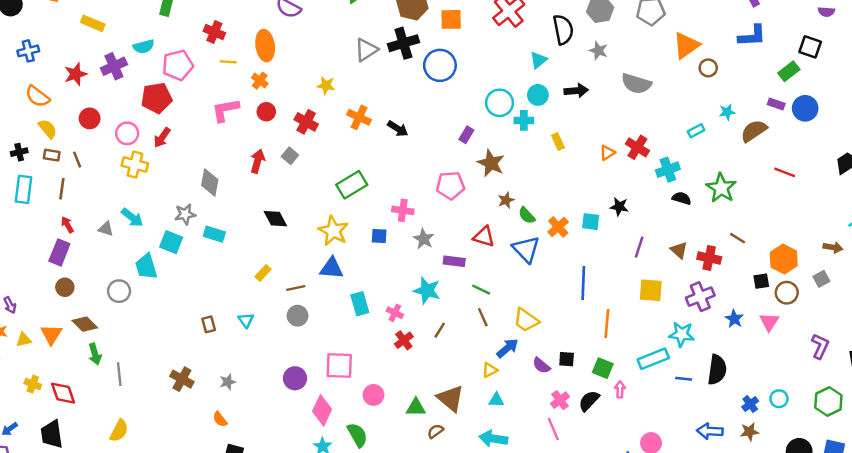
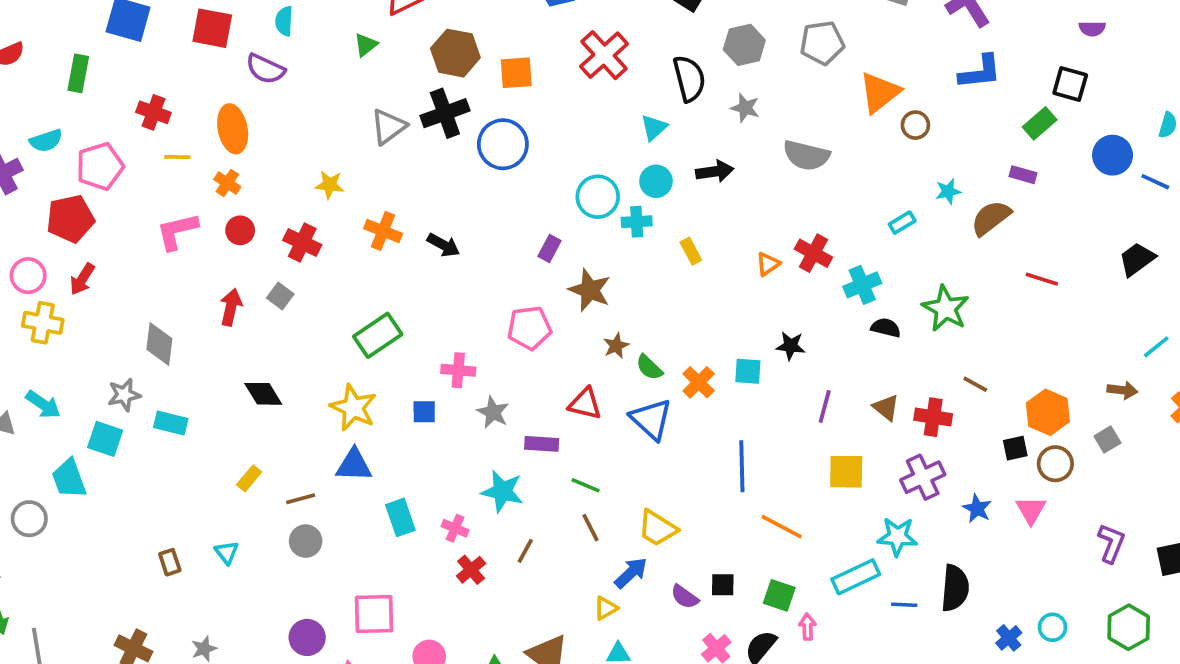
blue circle: (805, 108) -> (1113, 155), moved
orange line: (607, 324) -> (782, 527), turned -64

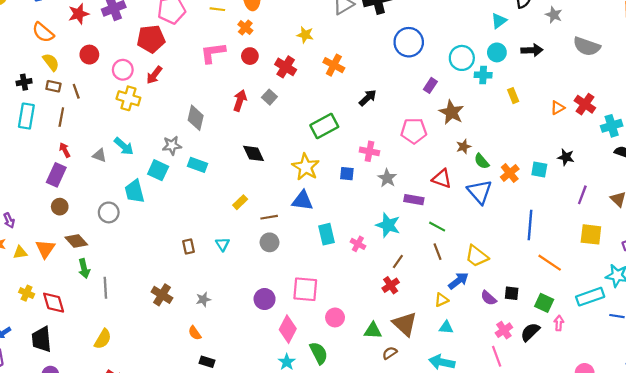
blue circle: (503, 144) -> (409, 42), moved
black arrow: (444, 245) -> (368, 98), moved, turned -78
red cross: (471, 570) -> (391, 285), moved

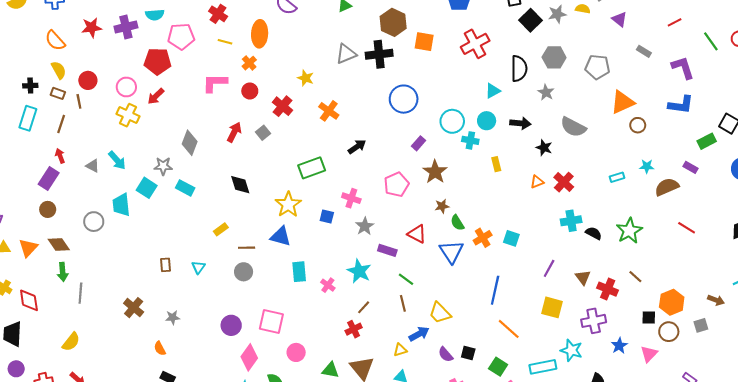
red circle: (89, 55) -> (88, 80), moved
cyan cross: (612, 126) -> (571, 221), moved
pink pentagon: (414, 131) -> (396, 185), turned -30
black star: (566, 157) -> (544, 148), moved

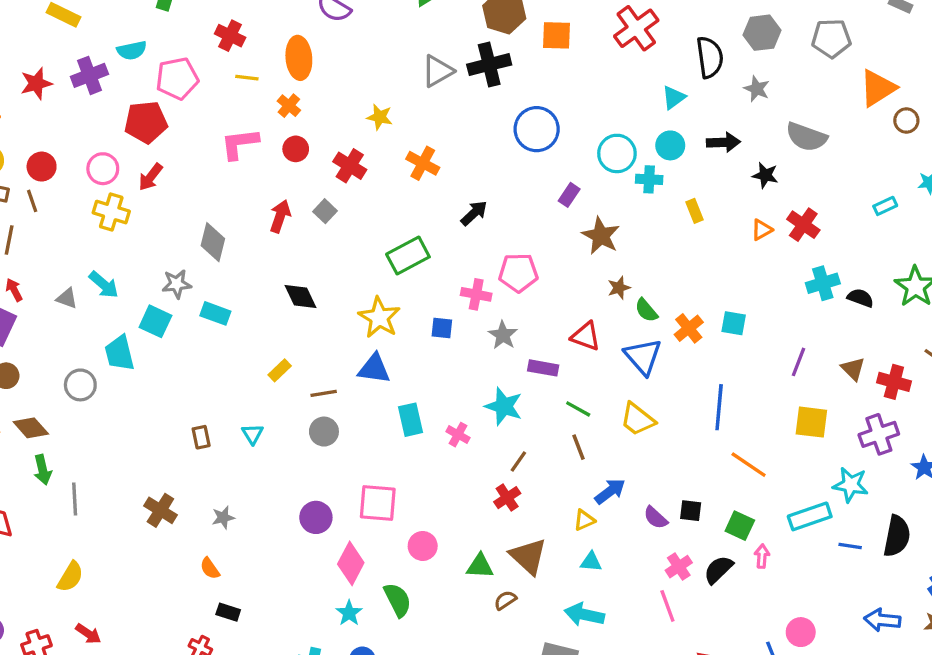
pink pentagon: (396, 185) -> (518, 273), moved, turned 30
yellow trapezoid: (440, 313) -> (637, 419), moved

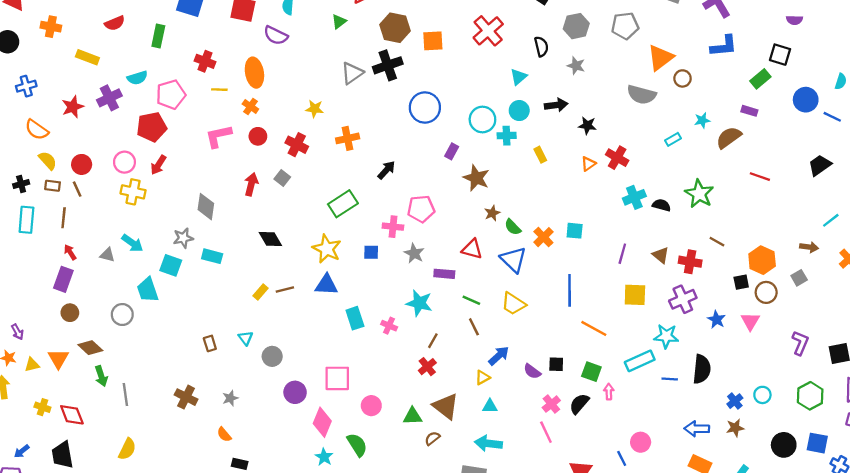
black semicircle: (710, 57) -> (541, 47), size x0.7
gray semicircle: (806, 137) -> (642, 95), moved
orange cross: (423, 163) -> (348, 138), turned -35
brown line: (324, 393) -> (285, 289), moved
gray circle: (324, 432) -> (272, 356), moved

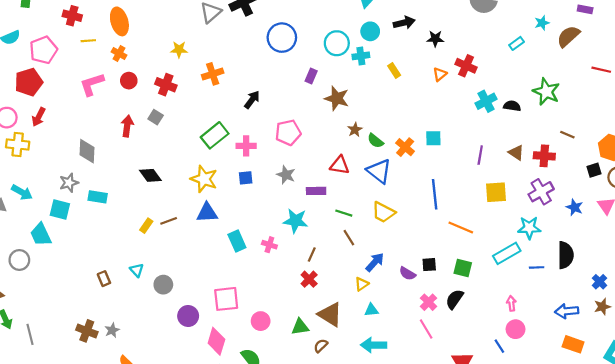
pink cross: (393, 227) -> (246, 146), moved
pink arrow: (609, 392) -> (511, 303), moved
gray star: (230, 398) -> (112, 330), moved

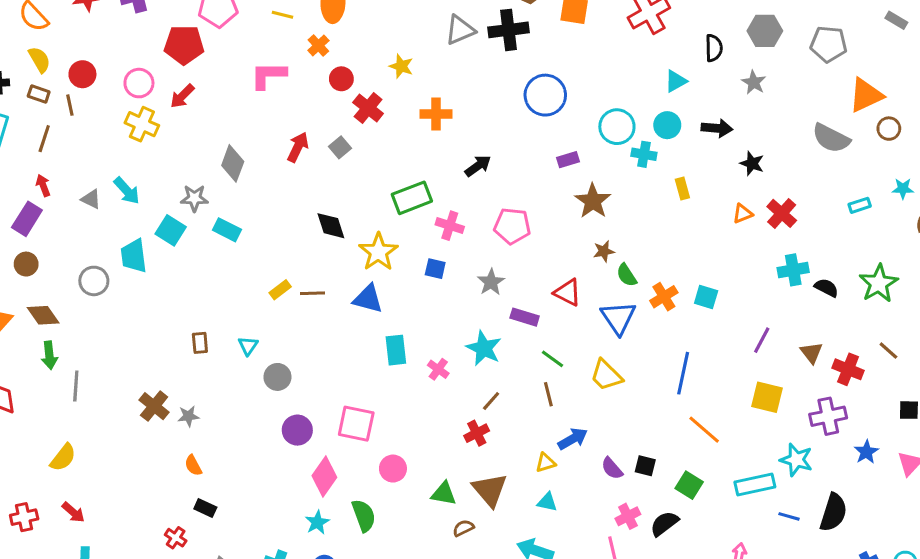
purple rectangle: (311, 76) -> (568, 160), turned 32
red circle: (129, 81) -> (341, 79), moved
black diamond: (150, 175) -> (331, 226), moved

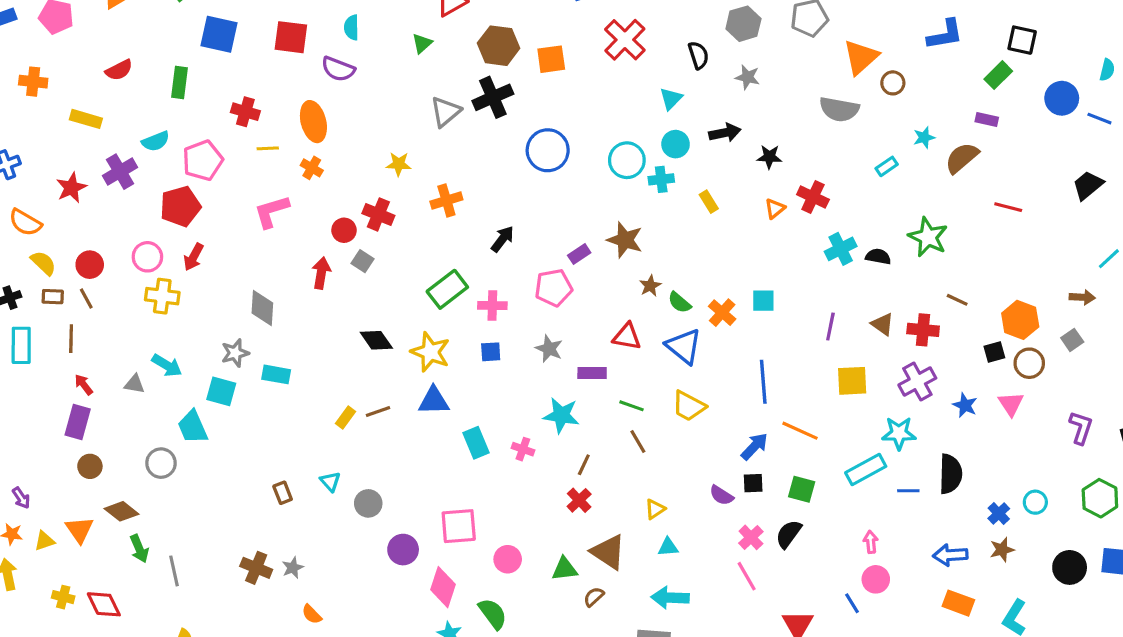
red circle: (341, 79) -> (344, 230), moved
purple rectangle: (568, 160) -> (579, 254), moved
blue arrow: (573, 439) -> (755, 446), moved

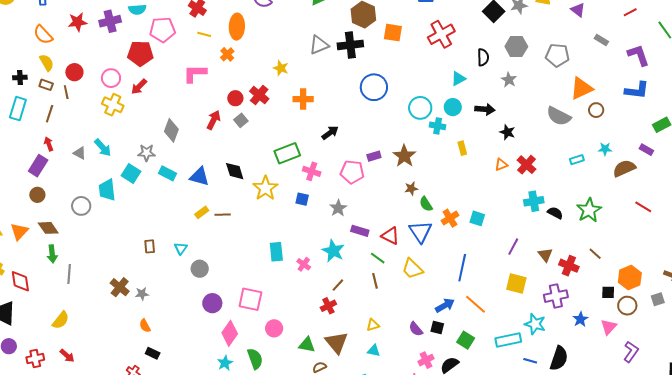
red triangle: (627, 337) -> (390, 236), moved
blue triangle: (434, 401) -> (199, 176), moved
purple L-shape: (1081, 428) -> (631, 352), moved

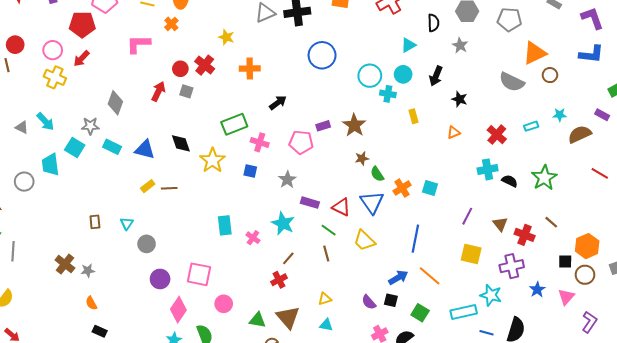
black arrow: (485, 109) -> (436, 76), turned 108
gray square: (241, 120) -> (186, 91), turned -32
red cross: (527, 165) -> (497, 135), moved

